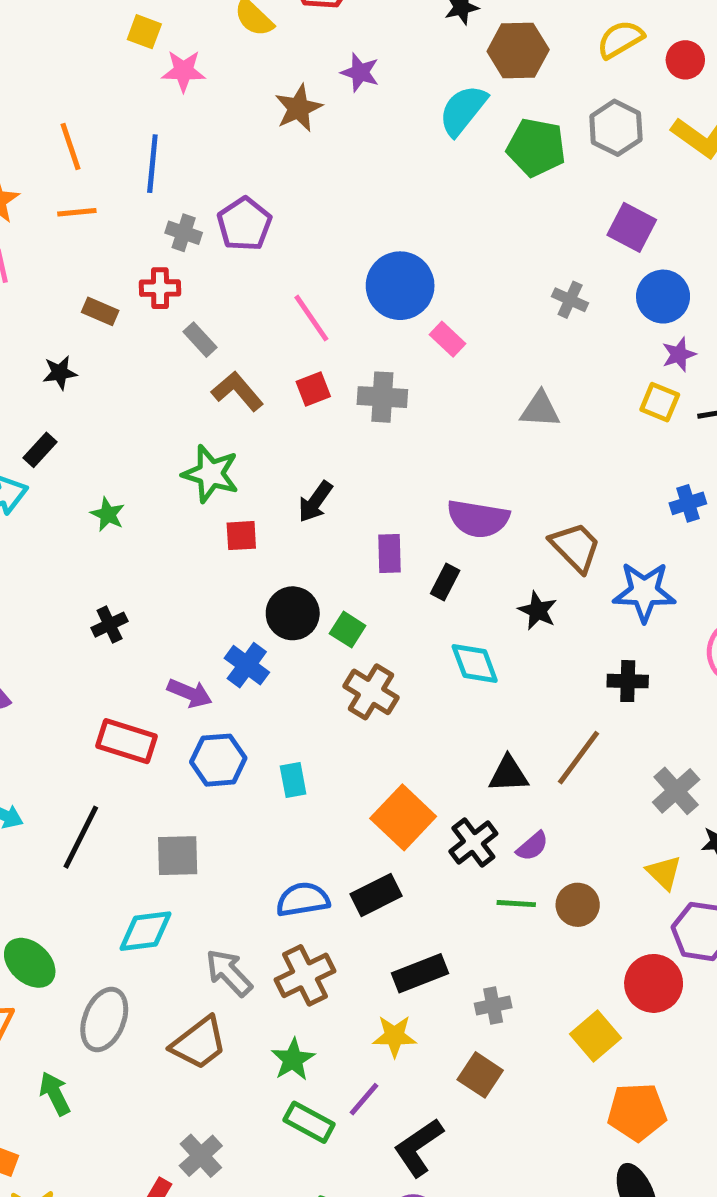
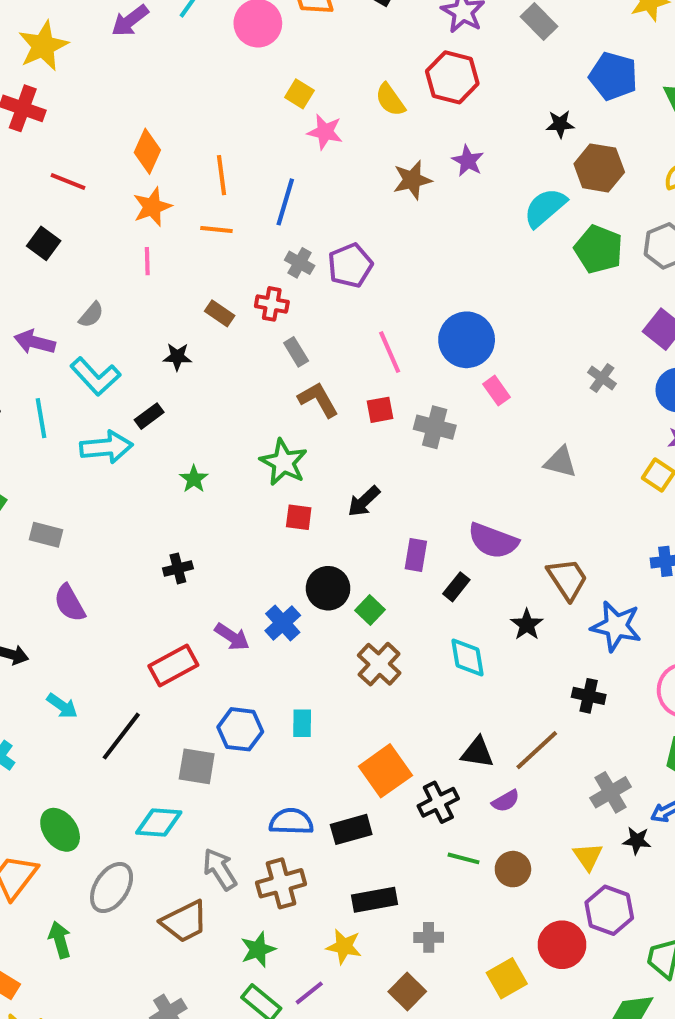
red rectangle: (126, 741) -> (173, 666), turned -57
blue hexagon: (218, 760) -> (240, 729), moved
purple semicircle: (532, 846) -> (506, 801), moved

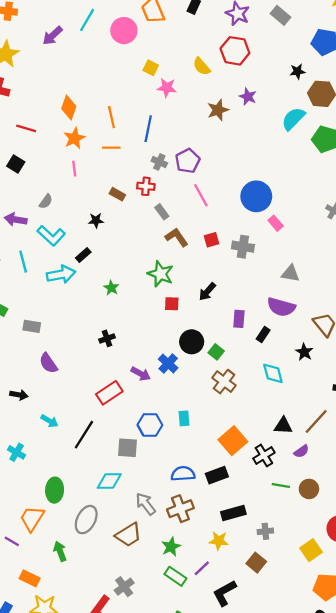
pink line: (390, 352) -> (201, 195), moved
gray triangle: (560, 462) -> (290, 273), moved
green ellipse: (60, 830) -> (55, 490), turned 45

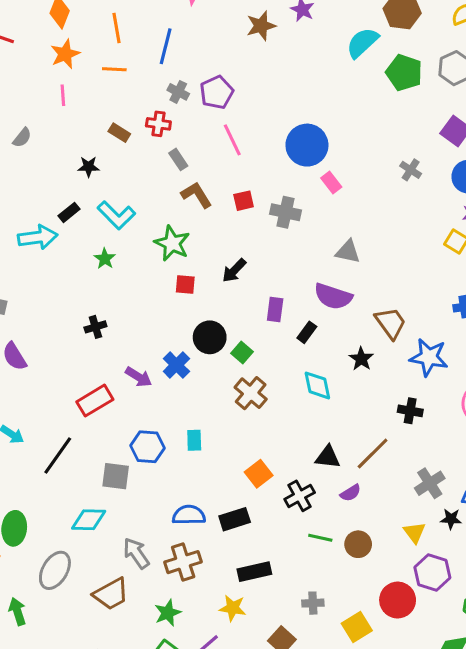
cyan L-shape: (51, 236) -> (116, 215), moved
orange square: (233, 441) -> (259, 474), size x0.7
gray cross: (265, 531) -> (313, 603), moved

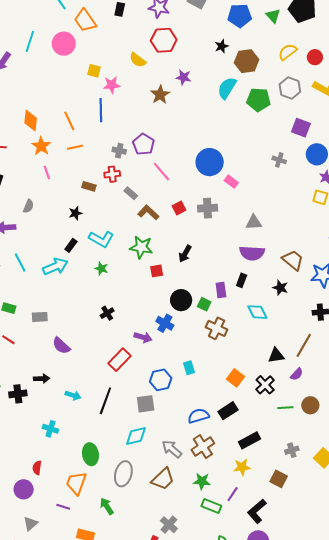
blue line: (166, 46) -> (101, 110), moved
purple rectangle: (275, 309) -> (221, 290), moved
green star: (168, 613) -> (202, 481), turned -30

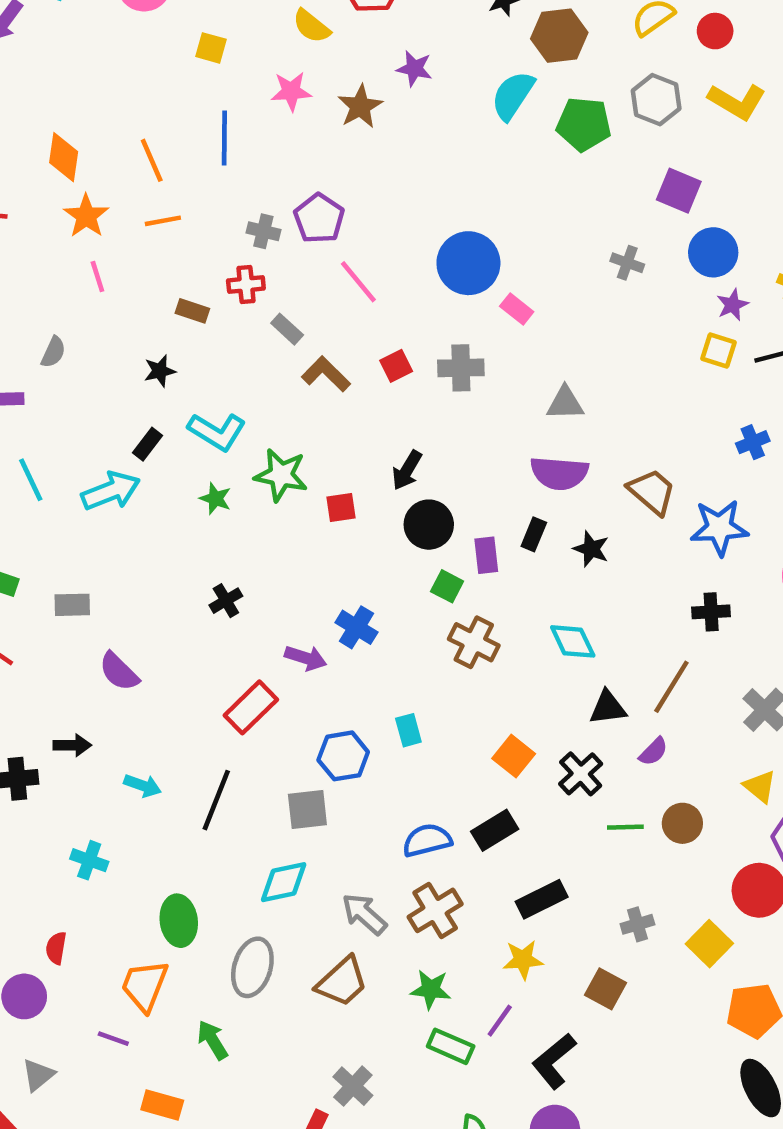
pink star: (112, 85) -> (291, 91), moved
green star: (141, 247) -> (281, 475), moved
black star: (280, 288) -> (591, 549), moved
black circle: (181, 300) -> (429, 525), moved
cyan diamond: (257, 312) -> (573, 641), moved

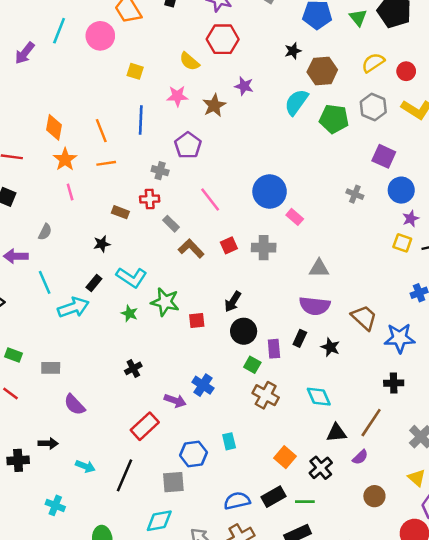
purple pentagon: (319, 218) -> (188, 145), moved
cyan line: (31, 480) -> (45, 282), moved
green line: (625, 827) -> (305, 502), moved

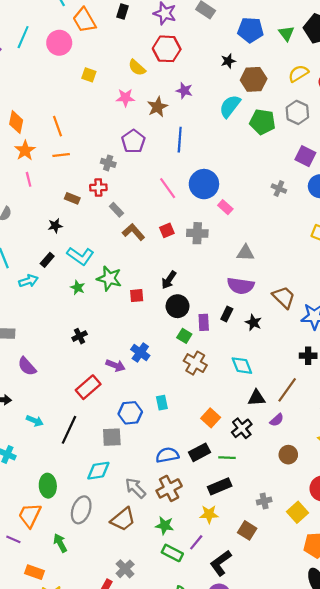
blue line: (141, 120) -> (180, 140), moved
pink line: (210, 200) -> (168, 188), moved
cyan arrow: (73, 307) -> (28, 281), size x0.7

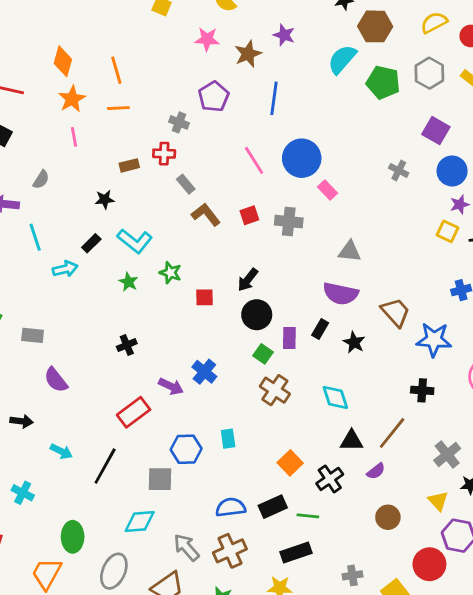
brown rectangle: (72, 198) -> (129, 165), turned -40
green star: (109, 278) -> (170, 273), size x0.7

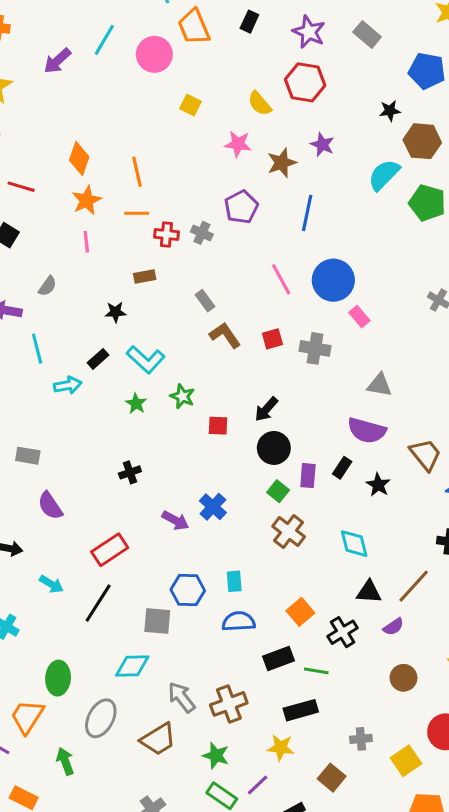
red cross: (164, 154) -> (166, 234), moved
red rectangle: (134, 412) -> (110, 550), moved
blue semicircle: (231, 507) -> (239, 621), moved

